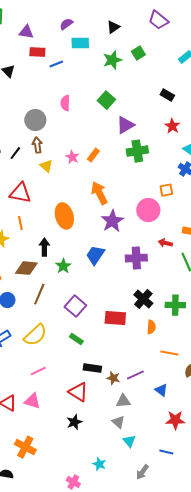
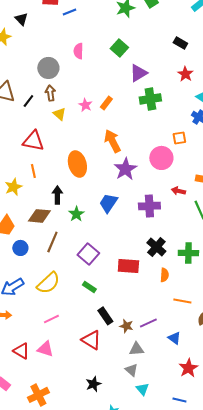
black rectangle: (92, 368) -> (105, 316), turned 48
red star: (175, 420) -> (188, 368), turned -30
black star: (74, 422) -> (93, 384), moved
orange cross: (25, 447) -> (38, 395), turned 35

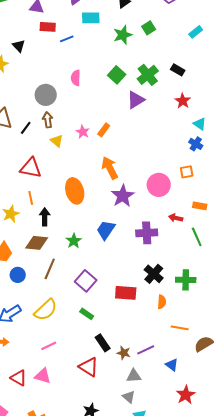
green cross: (150, 99) -> (148, 75), moved, turned -30
orange square: (179, 138) -> (187, 172), moved
black arrow: (57, 195) -> (45, 217), moved

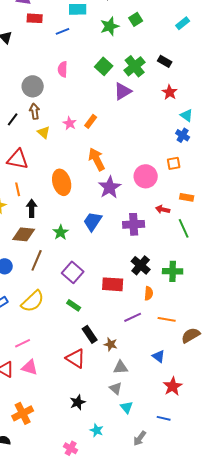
blue line: (67, 39) -> (63, 31), moved
pink line: (49, 346) -> (23, 343), moved
purple line: (146, 350) -> (133, 317), moved

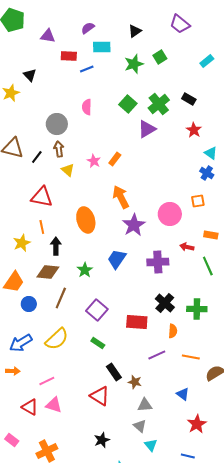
red rectangle: (35, 18) -> (69, 56), moved

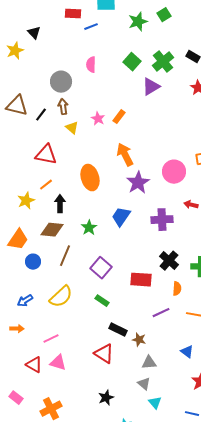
orange line: (42, 227) -> (46, 185), turned 64
blue arrow: (21, 343) -> (25, 301), size x0.7
black rectangle: (114, 372) -> (118, 330), turned -30

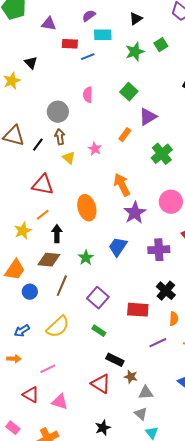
green cross: (163, 62) -> (162, 154), moved
orange rectangle: (119, 117) -> (125, 135), moved
brown star: (139, 340) -> (131, 377), moved
pink triangle: (58, 363) -> (60, 402), moved

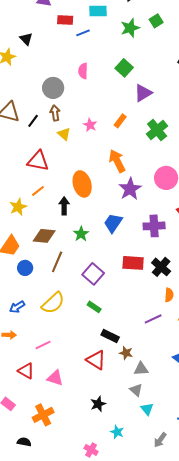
orange rectangle: (125, 135) -> (120, 121), moved
black arrow: (57, 234) -> (64, 206), moved
red rectangle: (138, 310) -> (133, 263), moved

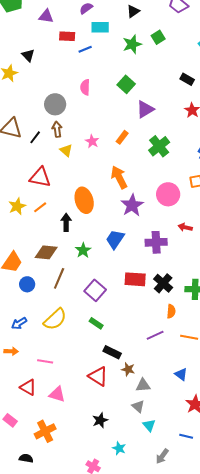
yellow star: (18, 207) -> (17, 206), moved
pink line: (43, 345) -> (45, 361), turned 35

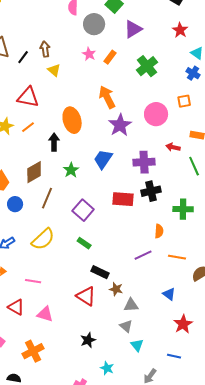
gray circle: (55, 104) -> (94, 24), moved
pink star: (92, 141) -> (89, 54), moved
brown diamond: (46, 252) -> (34, 172), turned -35
black cross: (163, 283) -> (151, 191), moved, turned 36

